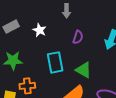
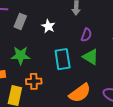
gray rectangle: (11, 27) -> (20, 21), turned -42
green triangle: (84, 70) -> (91, 57), moved

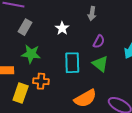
gray rectangle: (20, 21) -> (25, 27), moved

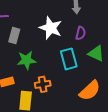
white star: (62, 28) -> (51, 28), size x1.6
purple semicircle: (99, 42) -> (81, 33), moved

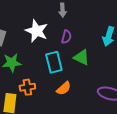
orange semicircle: (90, 90) -> (64, 88), moved, size x0.7

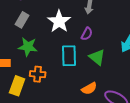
orange semicircle: (64, 88) -> (89, 88), moved

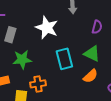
purple semicircle: (87, 34) -> (97, 27), moved
orange semicircle: (89, 88) -> (90, 76), moved

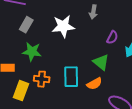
white star: (47, 28) -> (63, 26), turned 30
cyan rectangle: (64, 59) -> (71, 77), moved

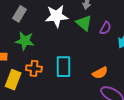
green triangle: (101, 62) -> (84, 23), moved
orange semicircle: (94, 84) -> (100, 73), moved

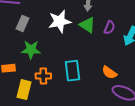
orange semicircle: (100, 73) -> (109, 72), turned 70

